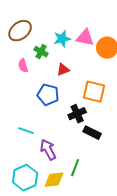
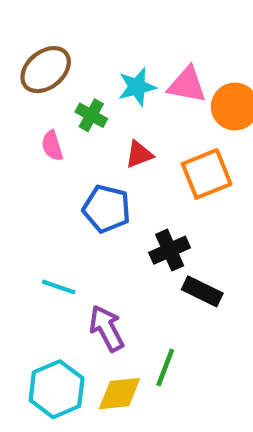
orange square: (94, 92) -> (207, 174), moved, turned -35

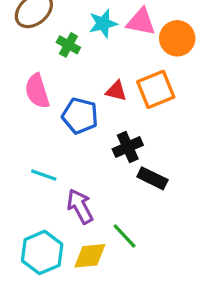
pink semicircle: (52, 146) -> (37, 91), moved, size x1.5
red triangle: (139, 154) -> (116, 91), moved, turned 35
green line: (165, 367) -> (124, 236), turned -64

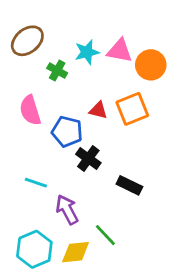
black cross: (128, 147) -> (88, 158), moved, turned -30

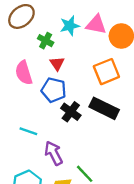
red triangle: (98, 110) -> (57, 64), moved, turned 42
black rectangle: (129, 185) -> (104, 108), moved, size x1.4

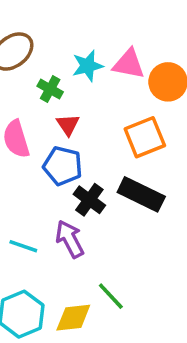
cyan line: (28, 131) -> (23, 246), moved
purple arrow: (54, 153) -> (70, 239), moved

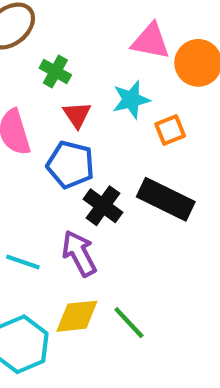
cyan star: (88, 66) -> (131, 100), moved
orange square: (145, 137) -> (170, 130), size x0.6
yellow diamond: (73, 318) -> (77, 316), moved

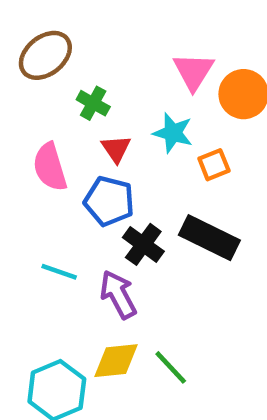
pink triangle: (151, 41) -> (193, 71), turned 51
cyan star: (131, 100) -> (173, 133), turned 30
cyan line: (23, 262) -> (59, 272), moved

